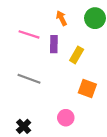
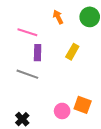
purple rectangle: (54, 44) -> (38, 53), moved
orange square: (87, 88) -> (83, 105), moved

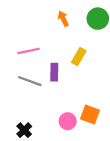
pink line: (27, 32) -> (29, 51), moved, turned -30
purple rectangle: (38, 53) -> (54, 72), moved

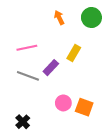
purple rectangle: (54, 72) -> (51, 68), turned 42
pink circle: (68, 121) -> (63, 103), moved

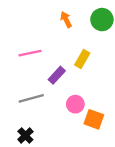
gray line: (28, 76) -> (31, 98), moved, turned -35
pink circle: (63, 103) -> (75, 104), moved

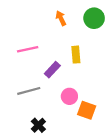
yellow rectangle: (82, 59) -> (76, 55), turned -35
black cross: (25, 136) -> (38, 125), moved

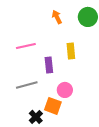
purple rectangle: (52, 70) -> (49, 65), turned -49
orange square: (87, 110) -> (53, 106), moved

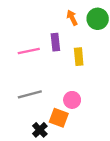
orange arrow: (57, 17) -> (72, 18), moved
purple rectangle: (49, 65) -> (55, 42), moved

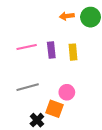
orange arrow: (72, 18) -> (67, 16), turned -72
purple rectangle: (55, 42) -> (51, 50), moved

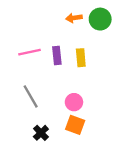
gray line: (28, 87) -> (31, 96), turned 75
orange square: (54, 109) -> (75, 125), moved

